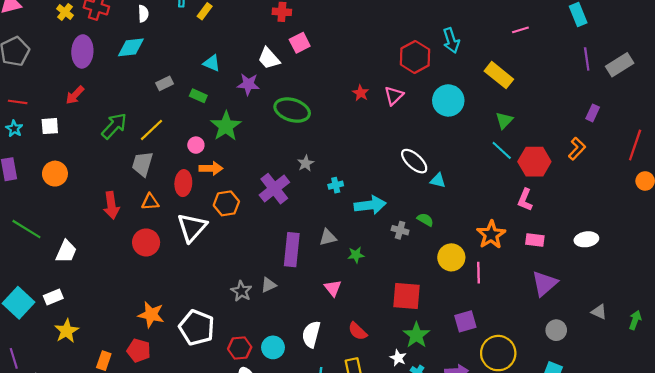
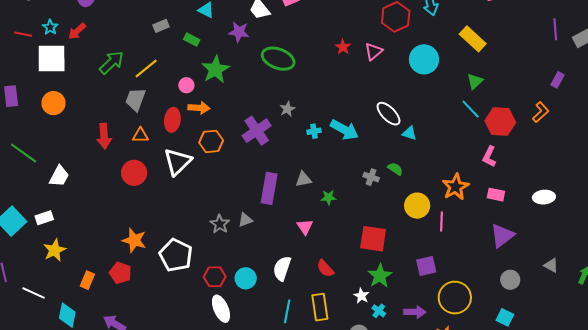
white square: (50, 126) -> (52, 59), size x1.8
cyan star: (14, 129) -> (50, 27), moved
cyan arrow: (370, 205) -> (344, 130), moved, turned 32

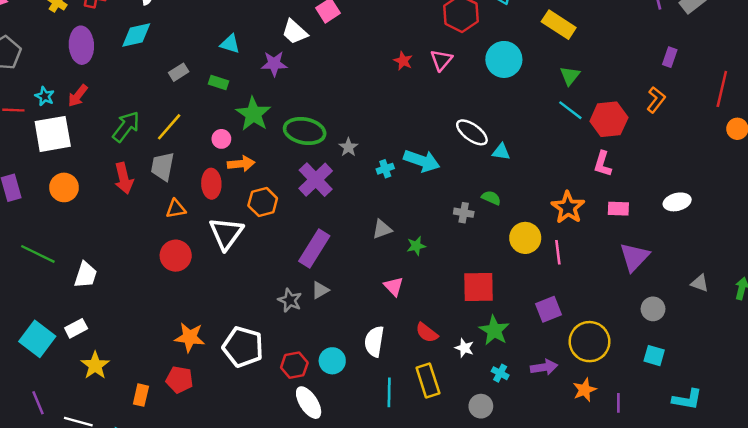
green ellipse: (278, 59) -> (305, 131), moved
red arrow: (104, 136) -> (124, 178), moved
purple rectangle: (269, 188) -> (314, 249), moved, turned 32
white star: (361, 296) -> (464, 348), moved

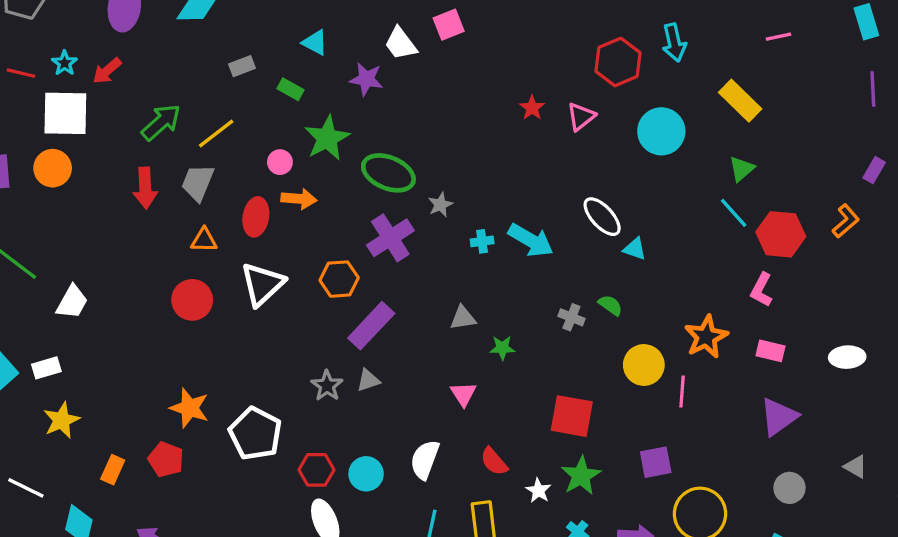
orange circle: (64, 187) -> (53, 168), moved
orange hexagon: (263, 202) -> (339, 279), moved

